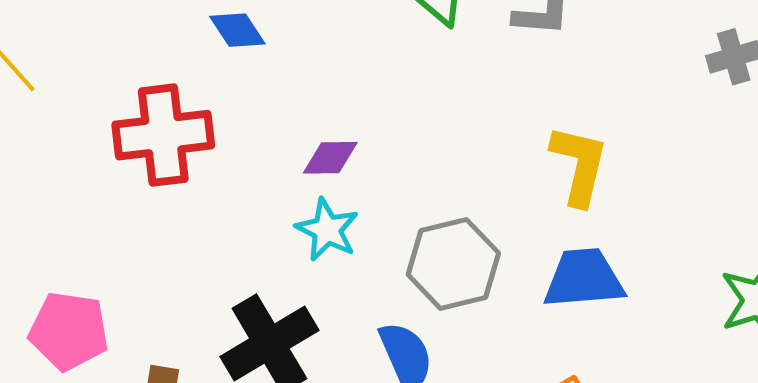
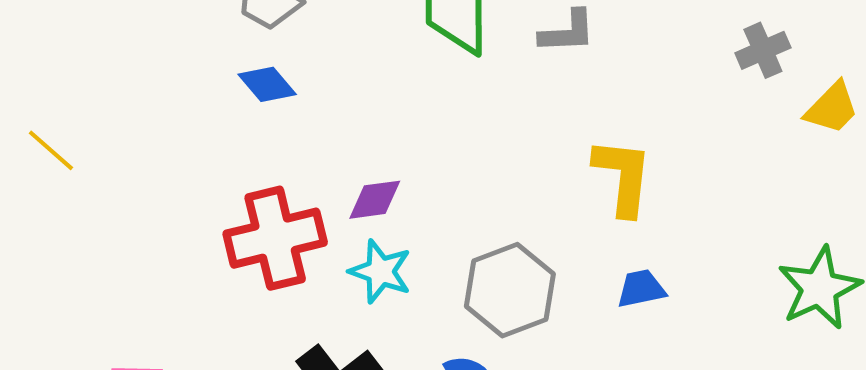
red cross: (163, 135) -> (275, 238), moved
blue trapezoid: (584, 279) -> (641, 289), size x0.6

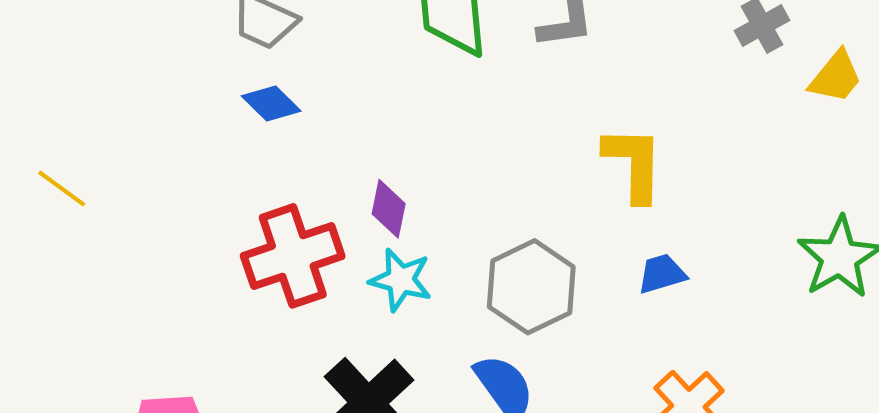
purple diamond: (375, 200) -> (389, 209), turned -66

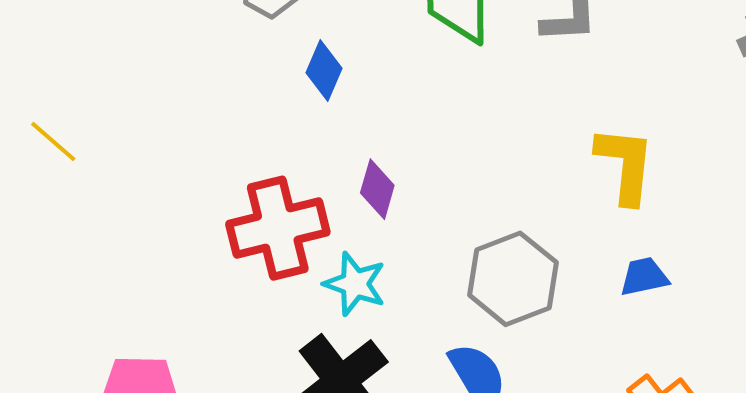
blue diamond: (271, 104) -> (324, 71), moved, turned 64
cyan star: (401, 280) -> (355, 284), moved

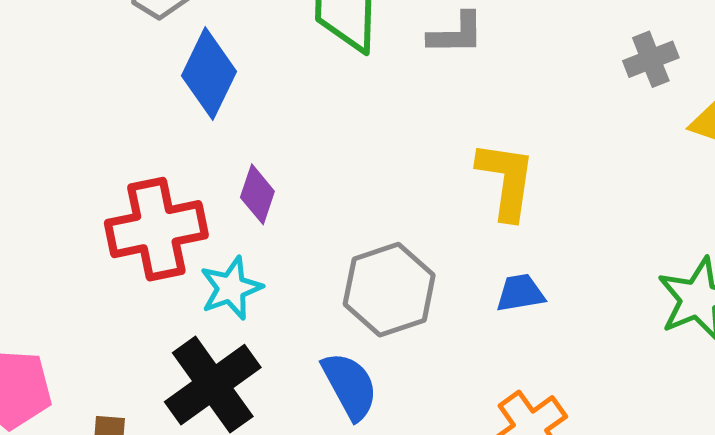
blue diamond: (324, 71) -> (209, 74), size x1.5
cyan star: (355, 284) -> (231, 288), turned 30

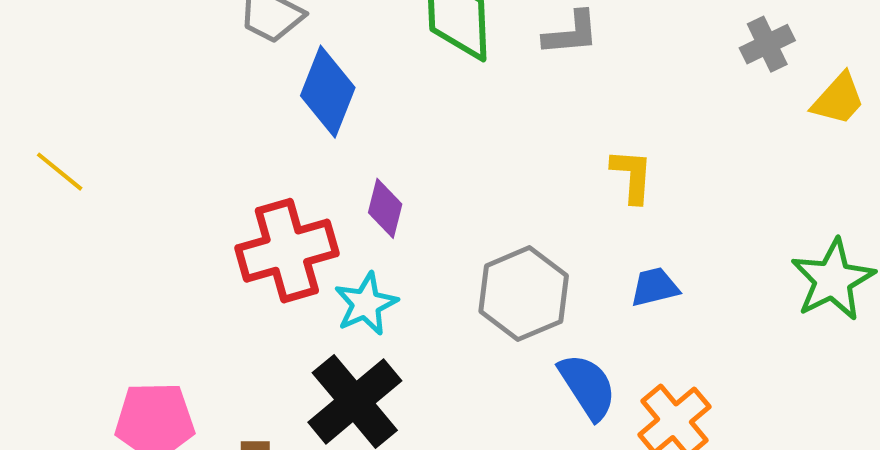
yellow L-shape: (506, 180) -> (632, 176), size x0.7
blue semicircle: (350, 386) -> (587, 386), moved

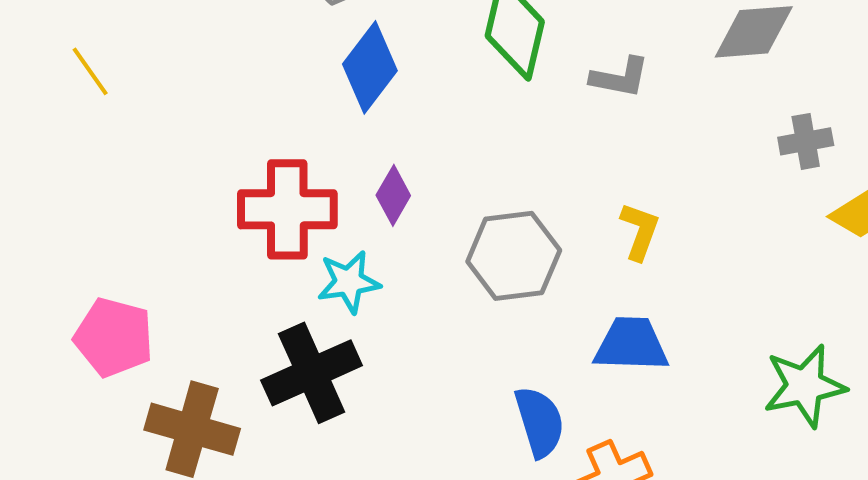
blue trapezoid: (655, 287) -> (631, 344), size x1.5
gray hexagon: (524, 294) -> (514, 256), moved

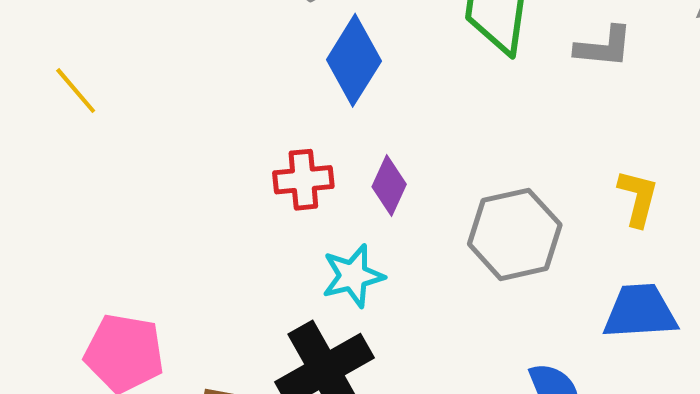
red cross: (287, 209) -> (303, 180), moved, size x0.6

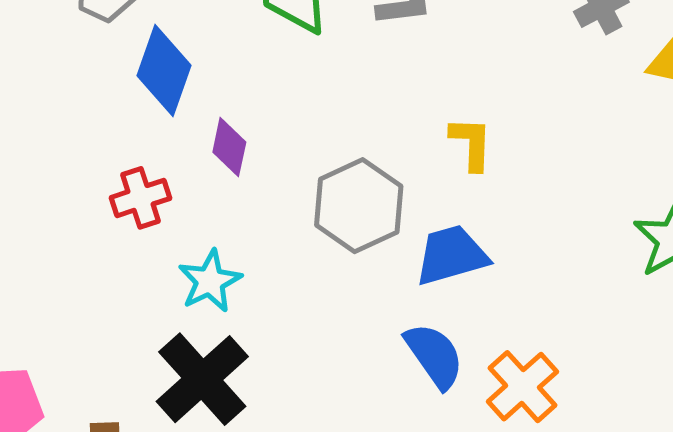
purple diamond: (389, 185) -> (229, 147), moved
blue trapezoid: (640, 311) -> (451, 255), moved

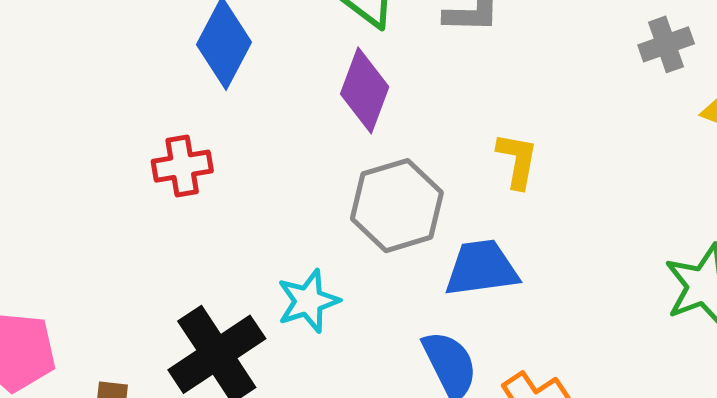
purple diamond: (229, 147) -> (365, 90), moved, size x1.4
cyan star: (210, 281) -> (308, 301), moved

